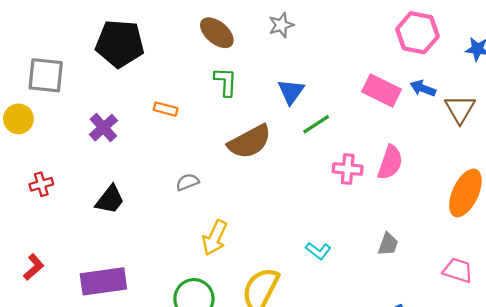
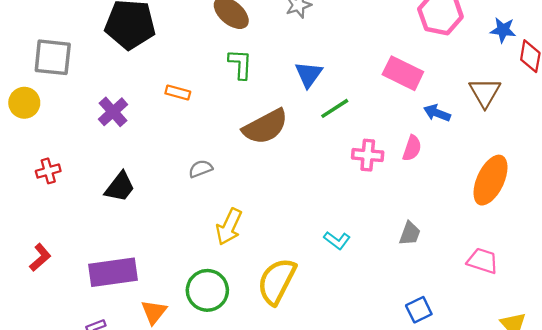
blue arrow: (423, 88) -> (437, 113), moved
pink semicircle: (390, 162) -> (412, 148), size x0.7

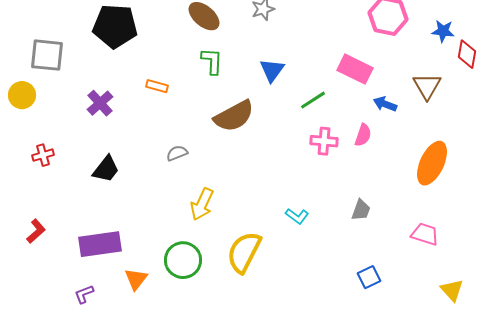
green line: (335, 108) -> (313, 100), moved

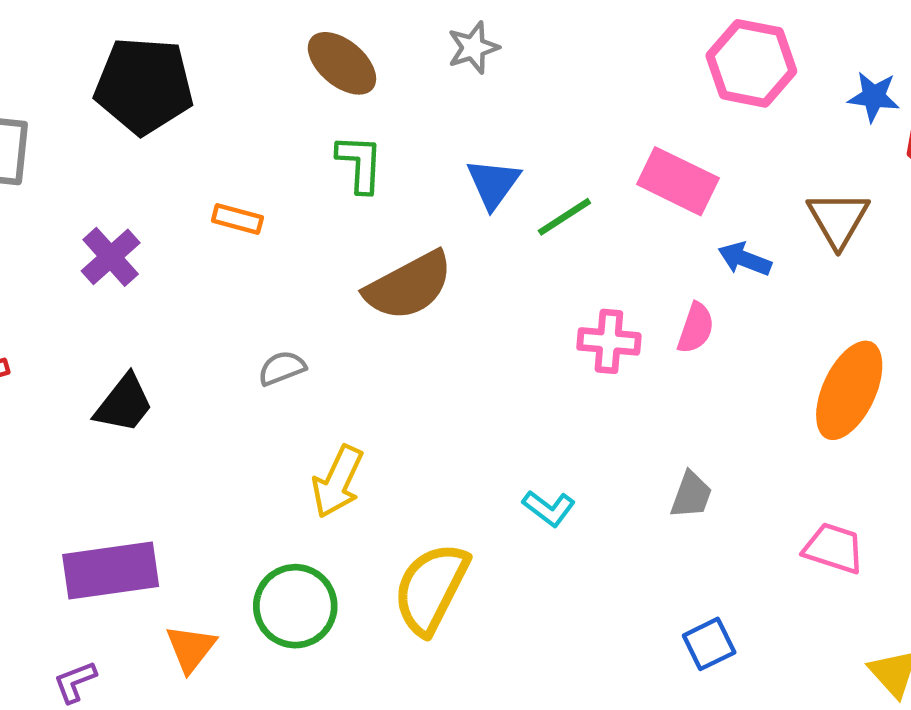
green line: (313, 100) -> (564, 217), moved

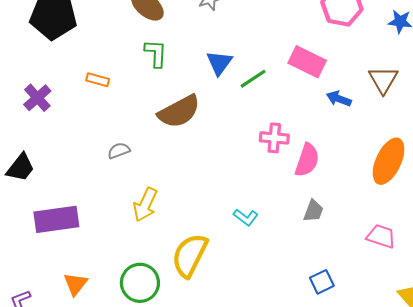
pink semicircle: (696, 328) -> (307, 160), moved, size x1.4
black trapezoid: (124, 404) -> (20, 168), moved
purple rectangle: (111, 571) -> (56, 219), moved
green circle: (295, 606) -> (140, 283), moved

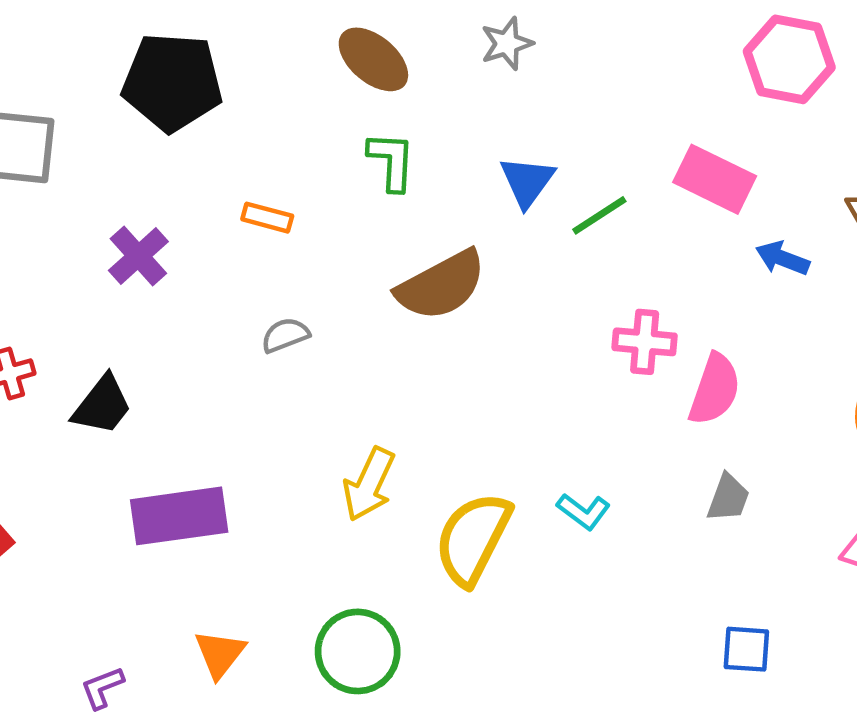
gray semicircle: (119, 151) -> (285, 335), moved
yellow semicircle: (190, 255) -> (473, 538), moved
blue square: (322, 282) -> (746, 649), turned 30

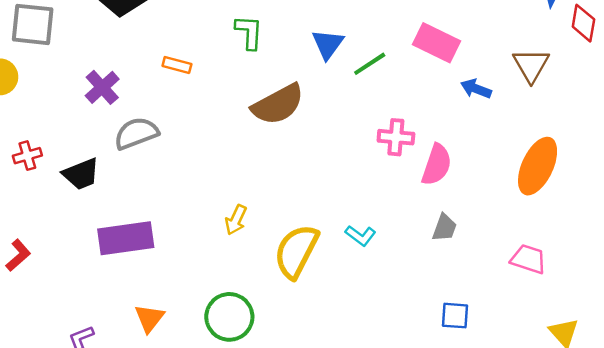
gray semicircle: (285, 335) -> (136, 133), moved, size x1.6
black trapezoid: (102, 405) -> (81, 174), turned 30
yellow arrow: (369, 484) -> (236, 220), size x0.7

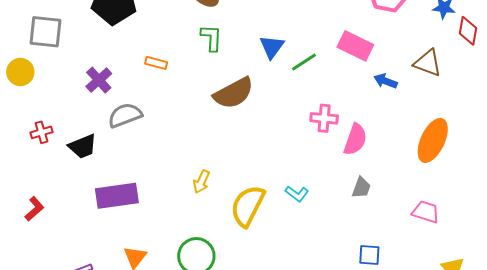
brown triangle: (531, 65) -> (428, 63), turned -40

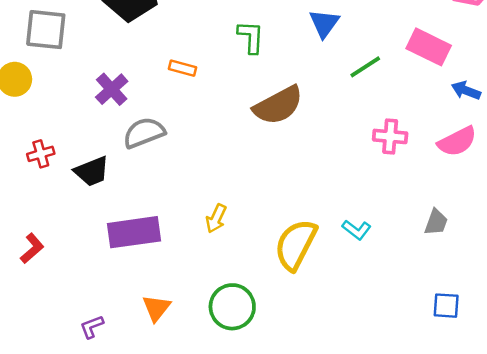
blue triangle: (272, 47) -> (324, 23), moved
pink semicircle: (355, 139) -> (457, 141), moved, turned 44
yellow arrow: (201, 182) -> (216, 219), moved

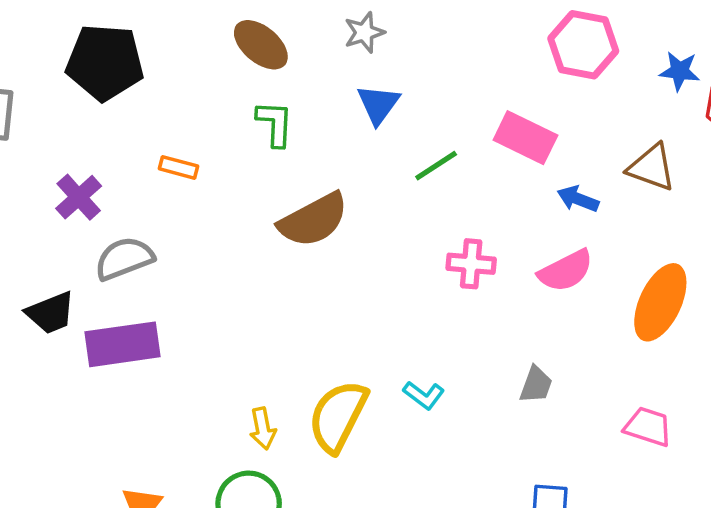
yellow arrow: (216, 219) -> (263, 428), moved, turned -36
purple rectangle: (134, 232) -> (122, 344), moved

